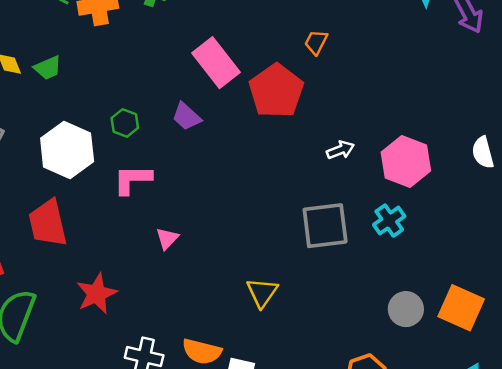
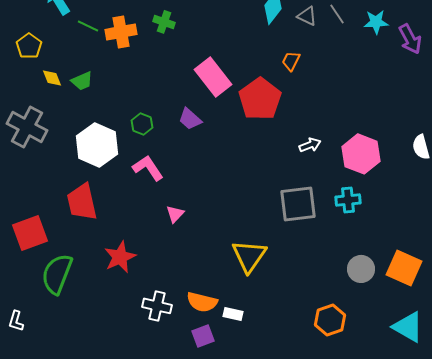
pink L-shape: (133, 179) -> (148, 168), turned 56
cyan cross: (389, 221) -> (348, 200), turned 30
yellow triangle: (262, 292) -> (249, 256), size x1.4

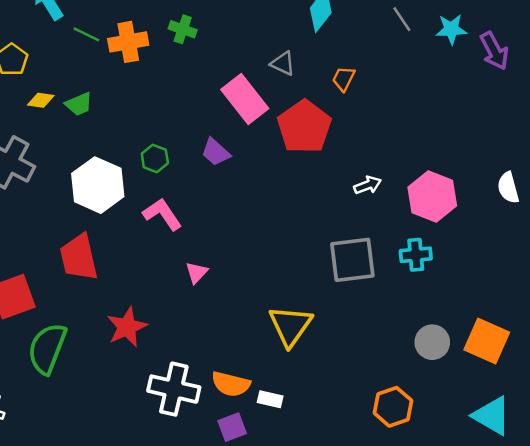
gray triangle: (307, 16) -> (283, 63), moved
yellow diamond: (52, 78) -> (41, 100), turned -60
white cross: (157, 306) -> (174, 389), size x1.4

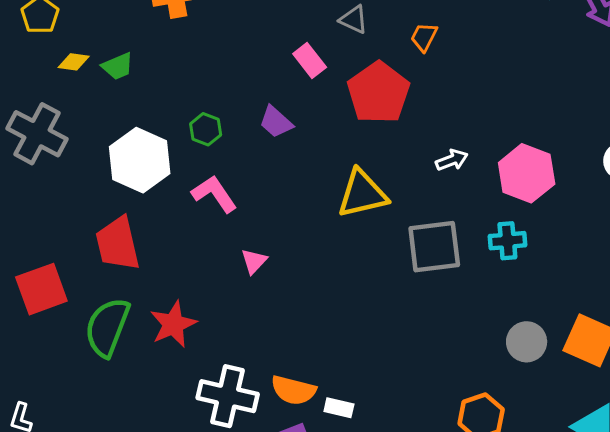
pink rectangle: (245, 99) -> (310, 60), size x0.6
yellow triangle: (290, 326) -> (362, 194), moved, turned 42
green semicircle: (47, 349) -> (107, 327), moved

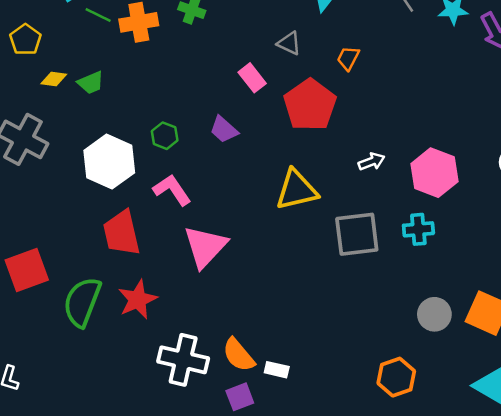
red trapezoid: (118, 244) -> (122, 233), moved
pink triangle: (254, 261) -> (205, 247), size x2.0
orange semicircle: (293, 390) -> (239, 355), turned 36

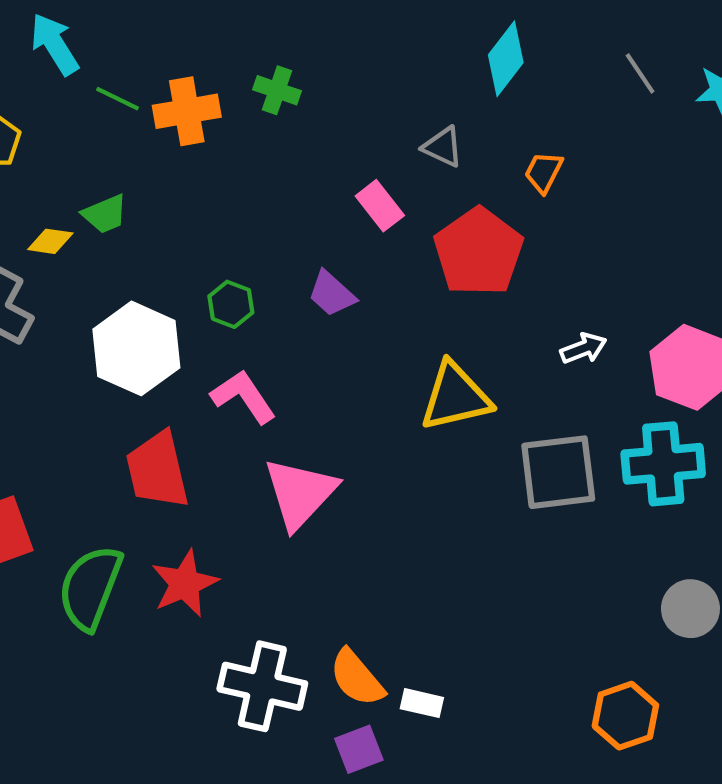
yellow diamond: (54, 79) -> (50, 241), moved
cyan cross: (418, 229) -> (663, 464), size x1.5

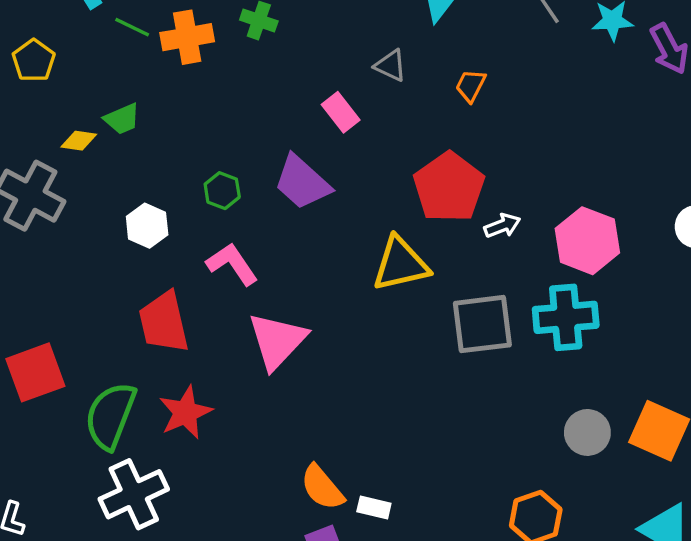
red pentagon: (478, 252) -> (449, 187), moved
purple trapezoid: (332, 294) -> (302, 182), size x1.5
white hexagon: (136, 348) -> (147, 226), size x0.6
white cross: (262, 686) -> (134, 494), moved, turned -38

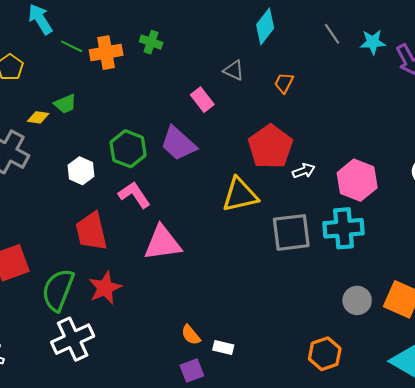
green hexagon: (222, 191) -> (128, 149), size x1.6
pink triangle: (277, 341) -> (163, 243), turned 39
orange semicircle: (322, 487) -> (191, 335), size x0.7

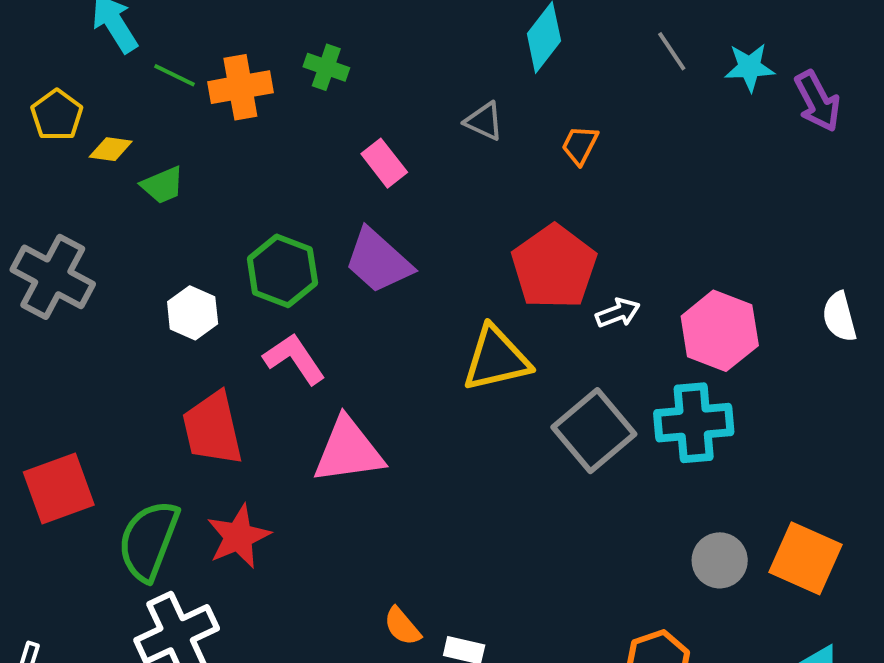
pink rectangle: (202, 100) -> (384, 163), moved
yellow diamond: (38, 117) -> (111, 149), moved
gray square: (291, 232) -> (594, 431), turned -33

